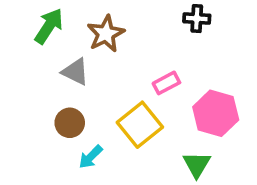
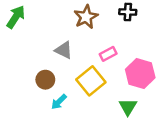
green arrow: (49, 26) -> (16, 17), moved
brown star: (106, 34) -> (86, 17), moved
gray triangle: (75, 72) -> (64, 50), moved

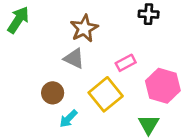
brown star: (86, 17) -> (84, 28), moved

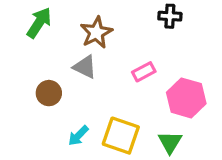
green arrow: (18, 20) -> (39, 23), moved
brown circle: (53, 93) -> (49, 93), moved
yellow square: (106, 94) -> (121, 136), moved, turned -32

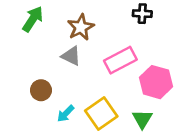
pink rectangle: (144, 72) -> (120, 60), size x1.6
brown circle: (49, 93) -> (41, 90), moved
yellow square: (121, 136) -> (101, 114), turned 36

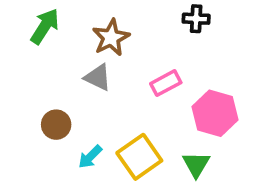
pink rectangle: (120, 60) -> (166, 83), size x0.7

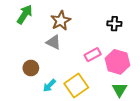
black cross: (196, 19) -> (114, 24), moved
pink rectangle: (166, 83) -> (93, 55), moved
green triangle: (196, 164) -> (119, 90), moved

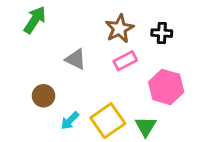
brown star: (61, 21) -> (119, 29), moved
pink rectangle: (93, 55) -> (125, 61), moved
green triangle: (119, 90) -> (146, 126), moved

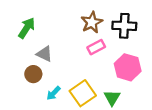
green arrow: (35, 20) -> (27, 28), moved
black cross: (162, 33) -> (124, 26), size x1.5
gray triangle: (76, 59) -> (45, 54), moved

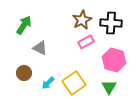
brown circle: (33, 74) -> (24, 73), moved
green triangle: (112, 98) -> (109, 87), moved

